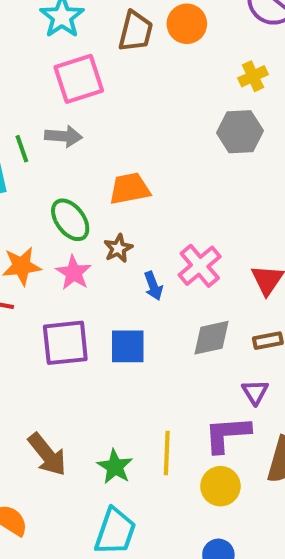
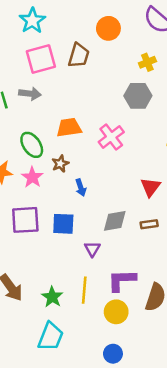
brown trapezoid: (136, 31) -> (79, 55), moved
pink cross: (200, 266) -> (111, 137), moved
purple triangle: (255, 392) -> (92, 249), moved

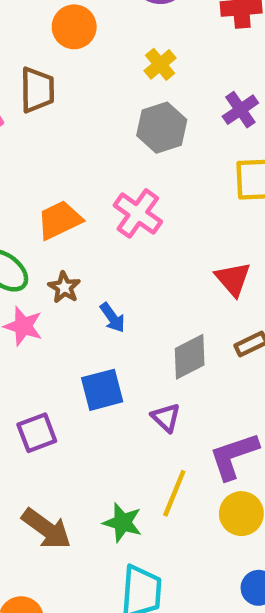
purple square: (25, 220) -> (37, 433), moved, size x0.7
yellow line: (84, 290) -> (174, 493), turned 35

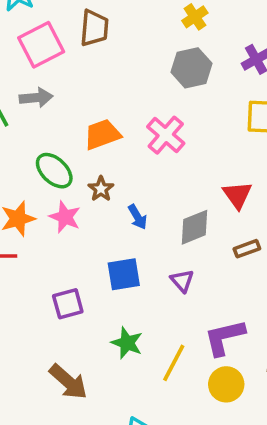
gray diamond: (190, 357) -> (194, 227), moved
purple triangle: (166, 418) -> (182, 281), moved
green star: (123, 523) -> (127, 343), moved

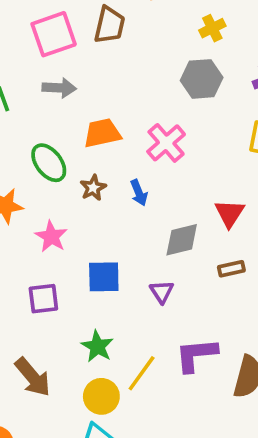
gray arrow: (36, 98) -> (59, 88), moved
pink star: (65, 217) -> (51, 237), moved
blue arrow: (137, 217) -> (139, 193), moved
yellow circle: (226, 384) -> (101, 396), moved

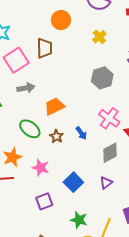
gray hexagon: (202, 79) -> (102, 78), moved
pink cross: (166, 143) -> (109, 118), moved
blue square: (104, 277) -> (73, 182), turned -30
purple triangle: (162, 292) -> (106, 183), turned 40

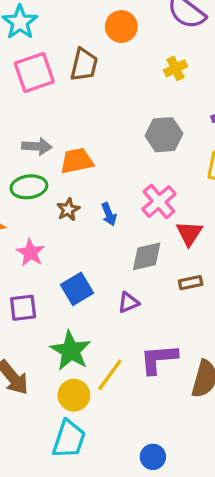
gray arrow: (26, 88) -> (37, 146), moved
green ellipse: (30, 129) -> (29, 187), turned -60
green star: (79, 220) -> (71, 351), size x1.4

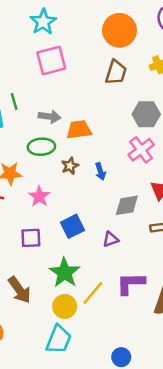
orange circle: (121, 27) -> (119, 30), size x1.4
brown trapezoid: (84, 65) -> (116, 72), moved
pink cross: (159, 202) -> (141, 150), moved

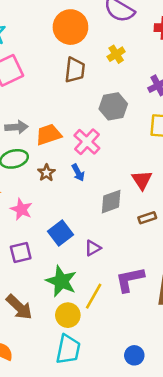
pink cross: (141, 150) -> (87, 142), moved
purple triangle: (111, 239) -> (93, 248), moved

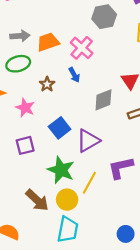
brown star: (46, 173) -> (47, 84), moved
purple triangle: (93, 248) -> (88, 141), size x1.6
brown arrow: (19, 307) -> (37, 200), moved

